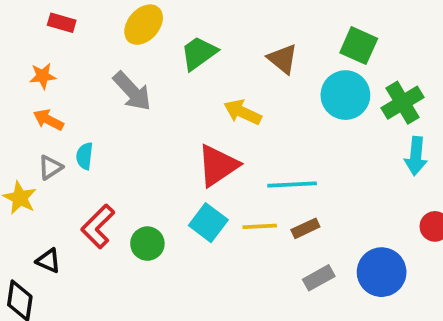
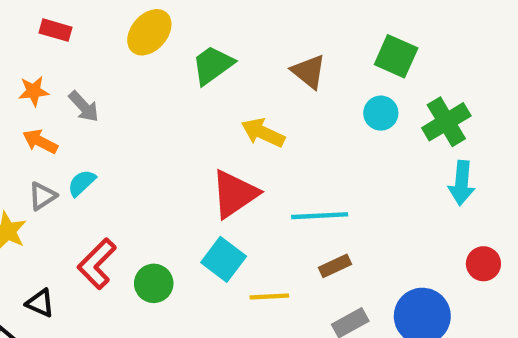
gray arrow: (132, 91) -> (84, 107), moved, size x0.7
cyan circle: (345, 95) -> (381, 113), size x0.6
cyan semicircle: (85, 156) -> (82, 183), turned 40
yellow line: (260, 226) -> (269, 296), moved

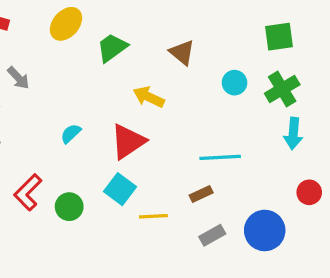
green square: (396, 56) -> (279, 37), moved, turned -32
cyan semicircle: (82, 183) -> (71, 134), moved
cyan line: (320, 216) -> (220, 157), moved

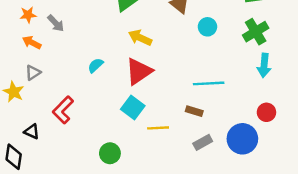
cyan circle: (234, 83) -> (207, 27), moved
yellow arrow: (149, 97) -> (140, 38), moved
red circle: (309, 192) -> (266, 112), moved
brown rectangle: (201, 194) -> (194, 111), turned 42
green circle: (69, 207) -> (110, 153), moved

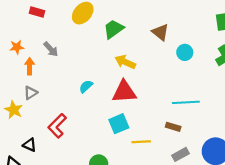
orange star: (28, 15) -> (17, 47), moved
orange arrow: (32, 42) -> (30, 66), turned 63
red triangle: (139, 71) -> (124, 92), turned 30
cyan square: (133, 107) -> (119, 124), turned 30

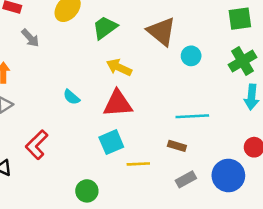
brown triangle: (160, 32) -> (161, 31), size x1.4
gray arrow: (51, 49) -> (30, 38), moved
cyan semicircle: (86, 86) -> (71, 97), turned -96

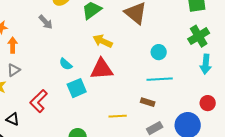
gray arrow: (30, 38) -> (46, 22), moved
cyan circle: (191, 56) -> (159, 52), moved
cyan square: (111, 142) -> (77, 88), moved

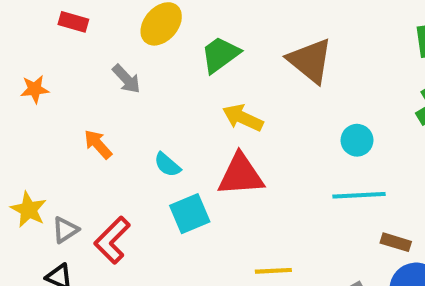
orange arrow: (13, 45) -> (98, 144), moved, turned -42
gray triangle: (14, 70) -> (65, 230), moved
brown rectangle: (148, 102) -> (396, 242), moved

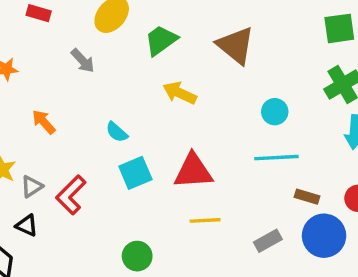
orange arrow: (98, 144) -> (44, 122), moved
red triangle: (241, 175) -> (193, 171), moved

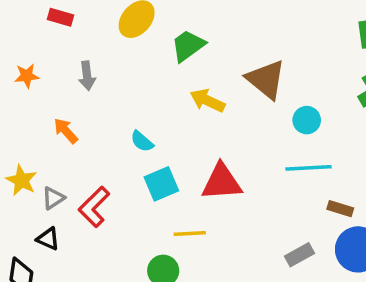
brown triangle: (236, 45) -> (266, 79), moved
gray arrow: (83, 61) -> (87, 76), moved, turned 36
yellow line: (205, 220) -> (190, 233), moved

